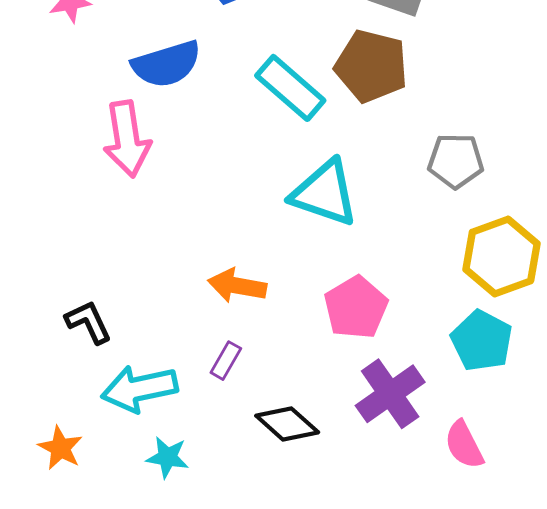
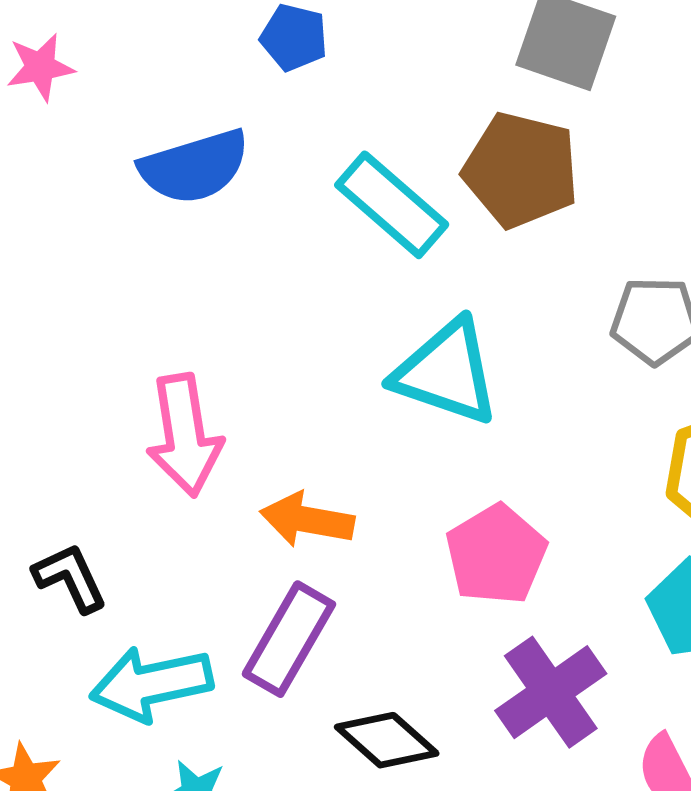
pink arrow: (127, 139) -> (184, 435), moved
purple rectangle: (226, 361) -> (289, 639), size x1.8

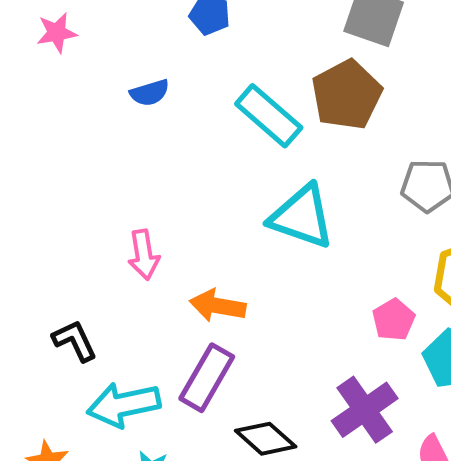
blue semicircle: (194, 167) -> (150, 93), size x0.6
brown pentagon: (521, 170) -> (347, 95), turned 30
pink arrow: (184, 435) -> (144, 255), size x0.7
pink pentagon: (496, 555) -> (394, 320), moved, size x0.7

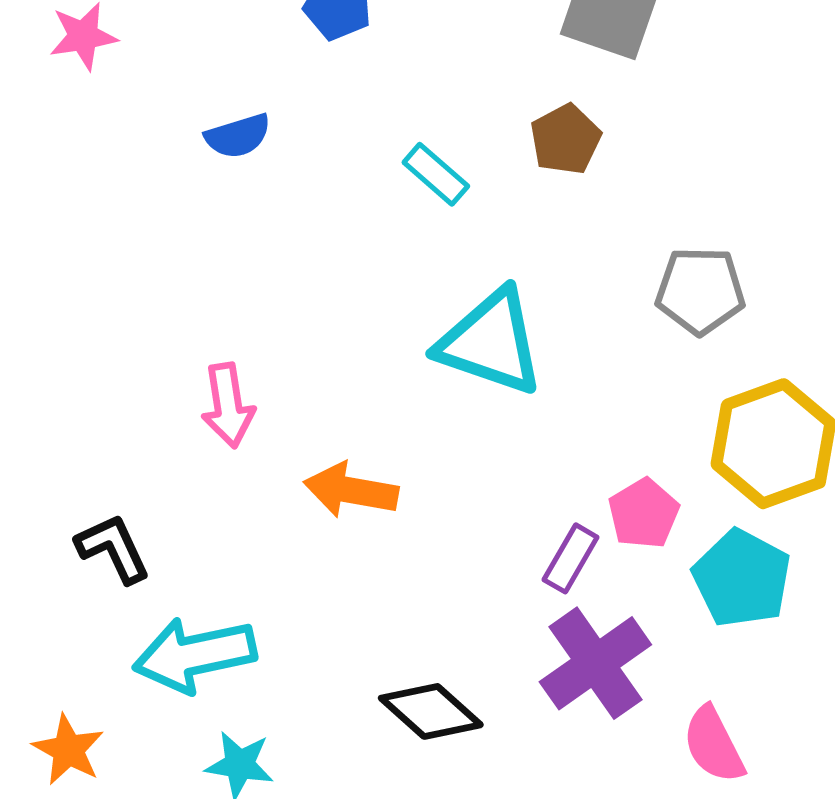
brown pentagon: (347, 95) -> (566, 139), size x0.6
cyan rectangle: (269, 116) -> (436, 174), size x0.6
purple rectangle: (207, 378) -> (571, 558), moved, size x0.6

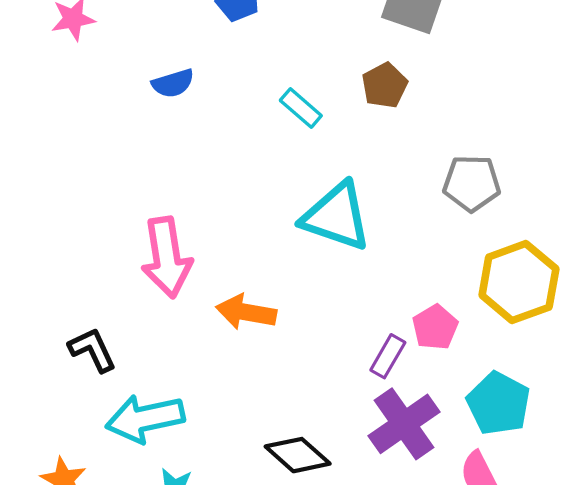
pink arrow: (228, 405) -> (167, 257), size x1.5
cyan pentagon: (742, 578) -> (499, 403), moved

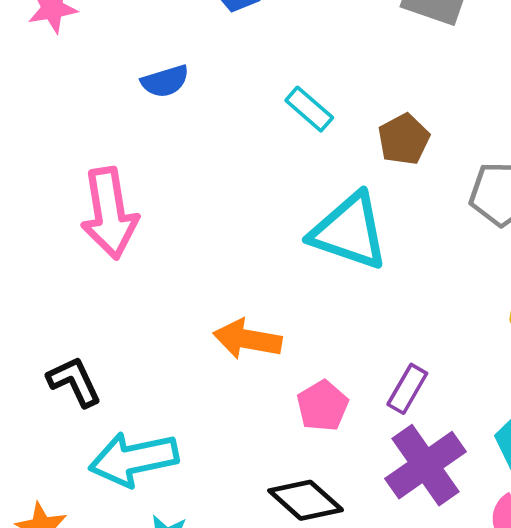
brown pentagon: (385, 85) -> (404, 139), moved
pink arrow: (167, 257) -> (109, 213), moved
pink pentagon: (435, 327) -> (323, 406), moved

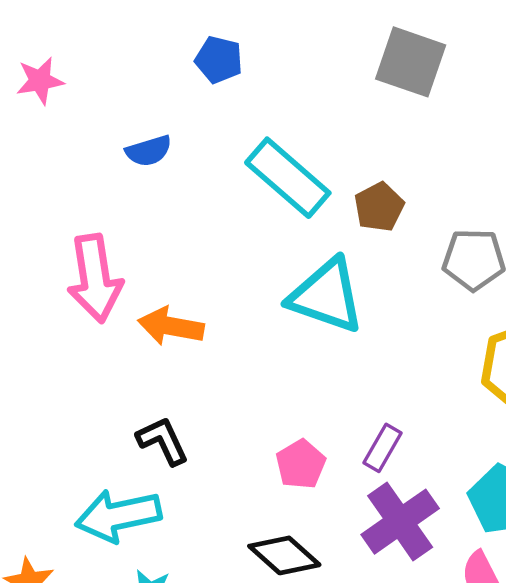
cyan rectangle: (309, 109) -> (288, 178), size x1.8
orange arrow: (247, 339) -> (171, 326), moved
black L-shape: (74, 382) -> (163, 441), moved

